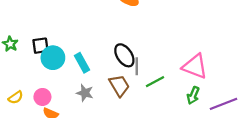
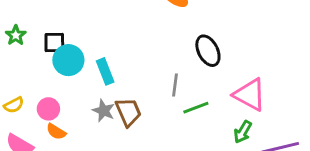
black ellipse: (124, 55) -> (208, 51), moved
brown trapezoid: (119, 86) -> (128, 112), moved

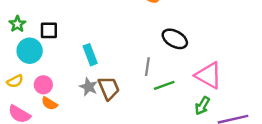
black ellipse: (208, 51) -> (175, 39), turned -35
cyan circle: (68, 60) -> (30, 51), moved

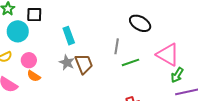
green arrow: (202, 106) -> (177, 75), moved

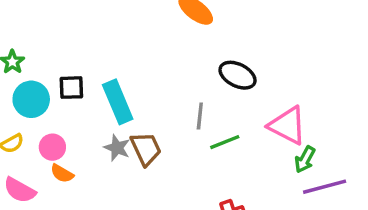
black square: (34, 15) -> (71, 88), moved
cyan rectangle: (69, 36) -> (118, 102), size x1.4

